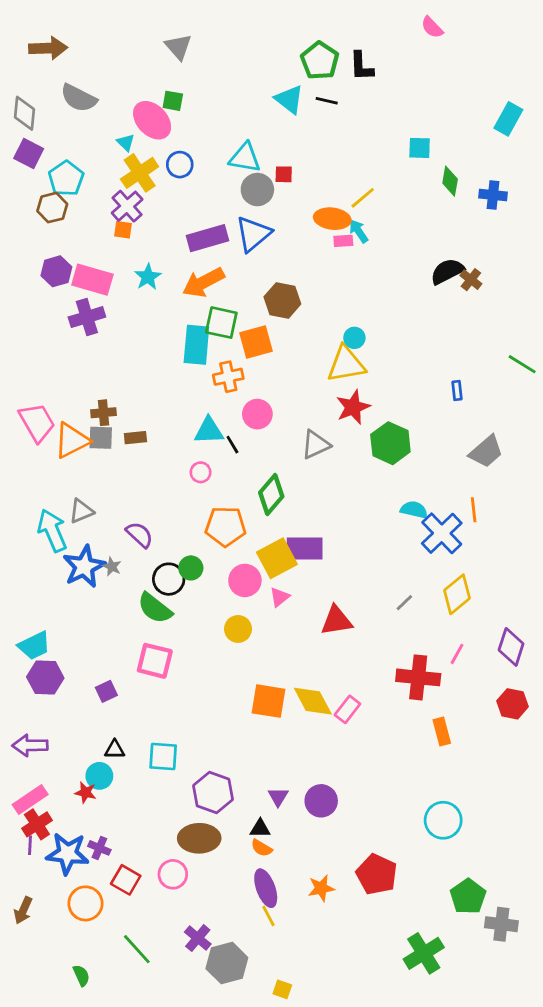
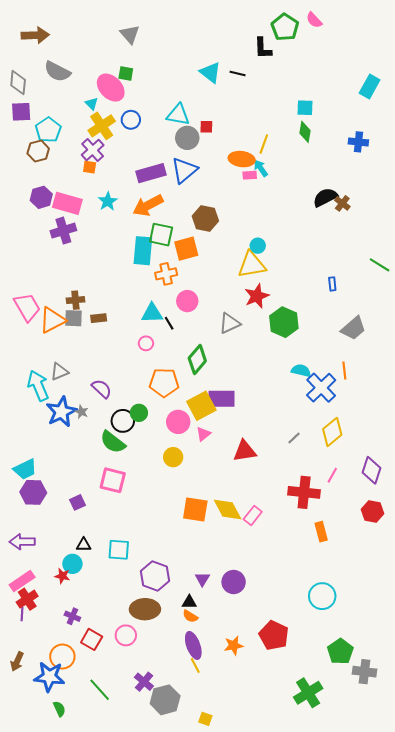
green pentagon: (320, 61) -> (285, 27), moved
purple square: (29, 153) -> (21, 112), turned -30
green diamond: (450, 181) -> (305, 132), moved
yellow line: (363, 198) -> (264, 144), turned -30
blue star: (67, 854) -> (49, 677), moved

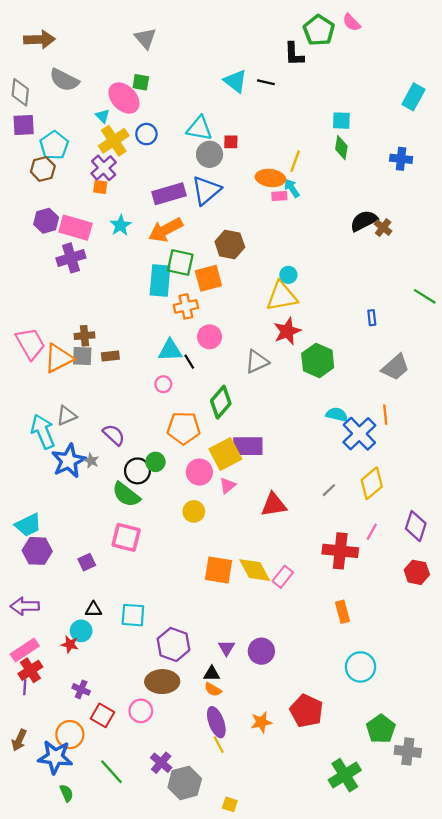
orange rectangle: (321, 532) -> (342, 612), moved

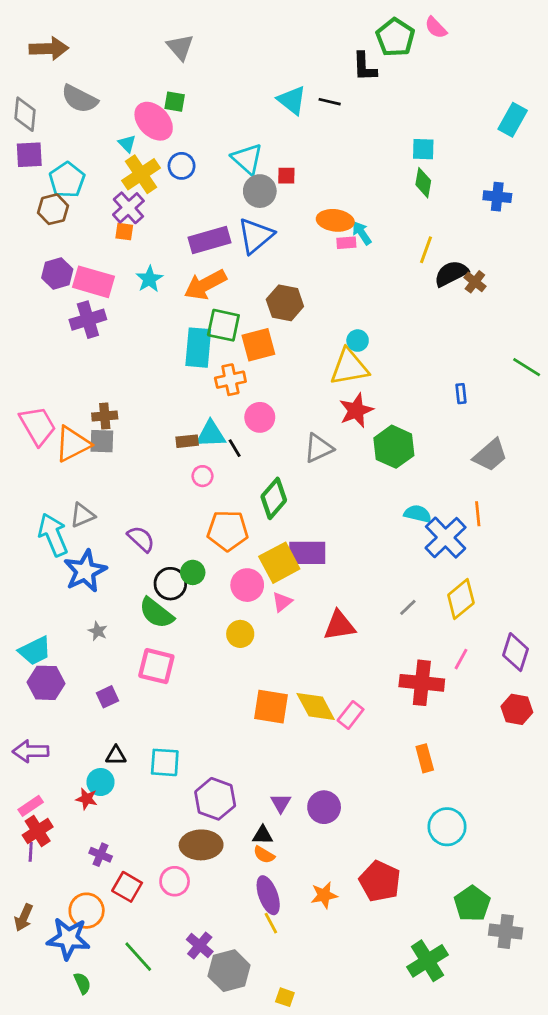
cyan triangle: (199, 128) -> (247, 159), turned 32
yellow line: (295, 161) -> (426, 250), moved
brown rectangle: (110, 356) -> (187, 441), moved
gray star: (91, 461) -> (98, 631), moved
pink rectangle: (25, 650) -> (31, 806), size x0.7

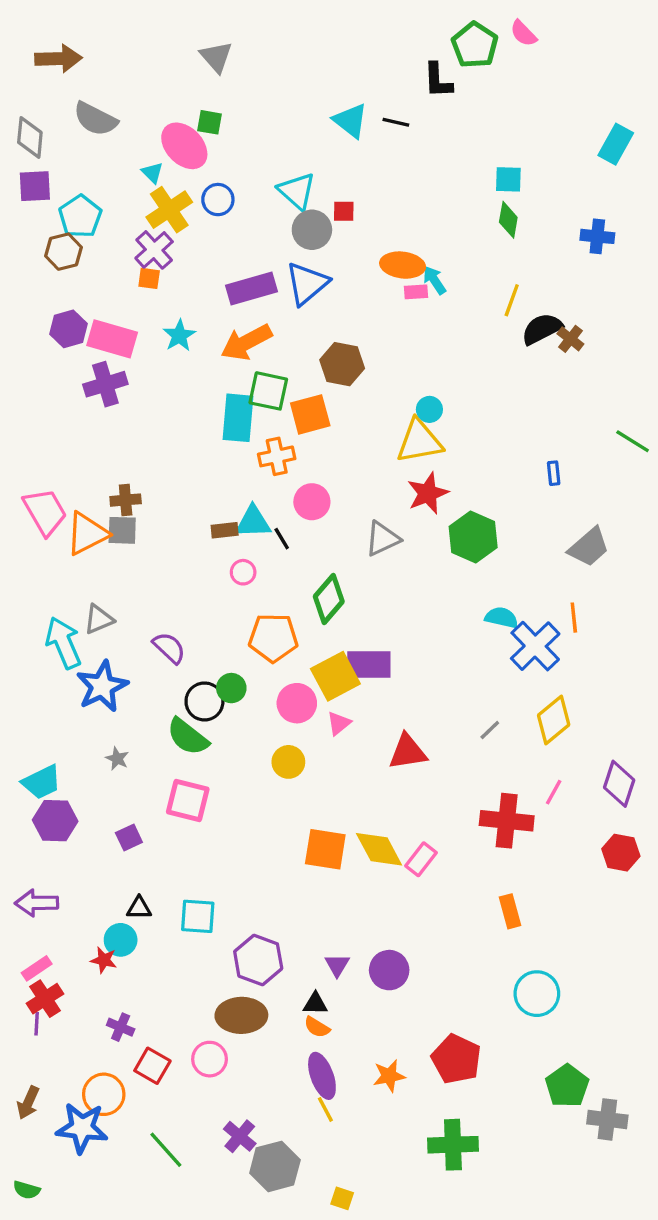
green cross: (427, 961) -> (453, 1145), moved, turned 30
green semicircle: (82, 983) -> (27, 1190), moved, turned 130

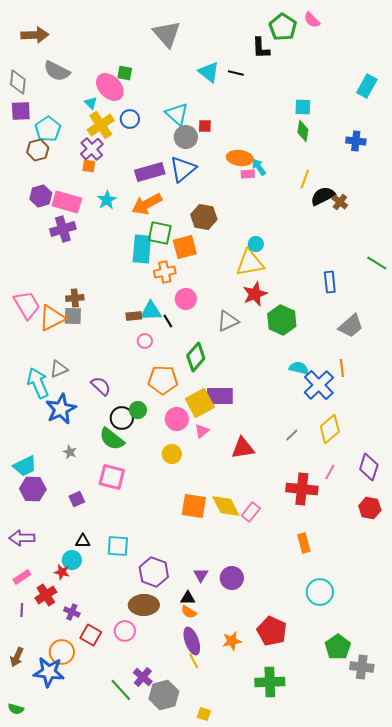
gray triangle: (216, 57) -> (167, 34), moved, size x1.4
blue rectangle: (554, 473) -> (330, 282), size x1.5
red cross: (45, 999) -> (46, 595), moved
green line: (166, 1150) -> (121, 690), moved

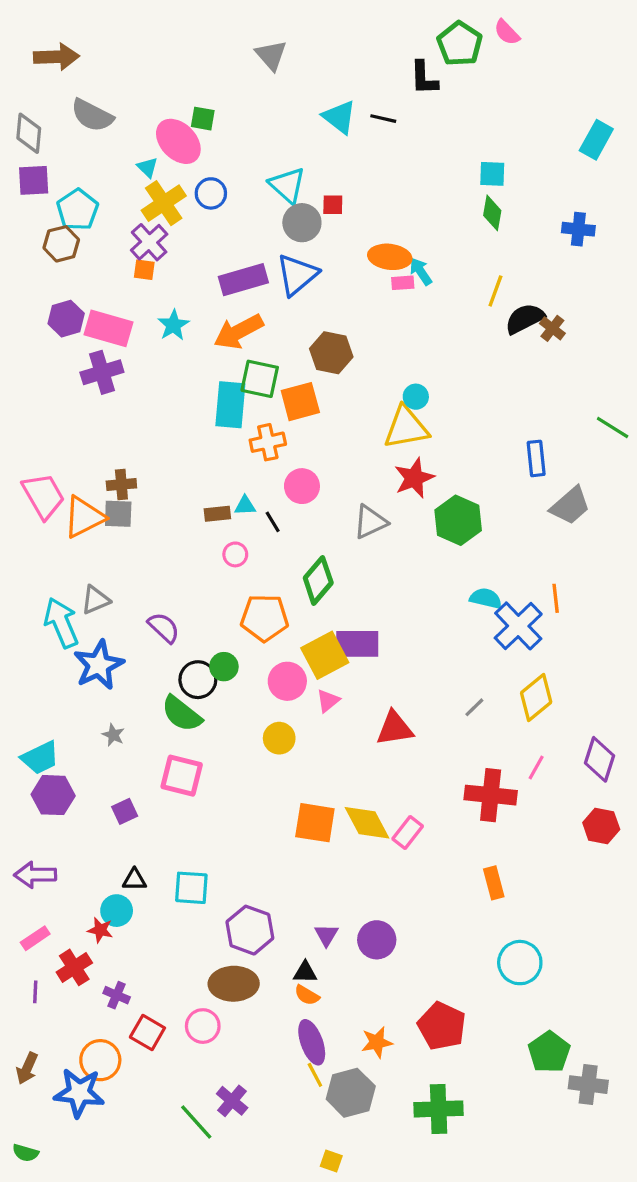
gray triangle: (167, 34) -> (271, 55), size x0.7
cyan triangle: (151, 311) -> (245, 506), size x0.6
gray trapezoid: (351, 326) -> (570, 506), moved
gray hexagon: (164, 695) -> (351, 1093), moved

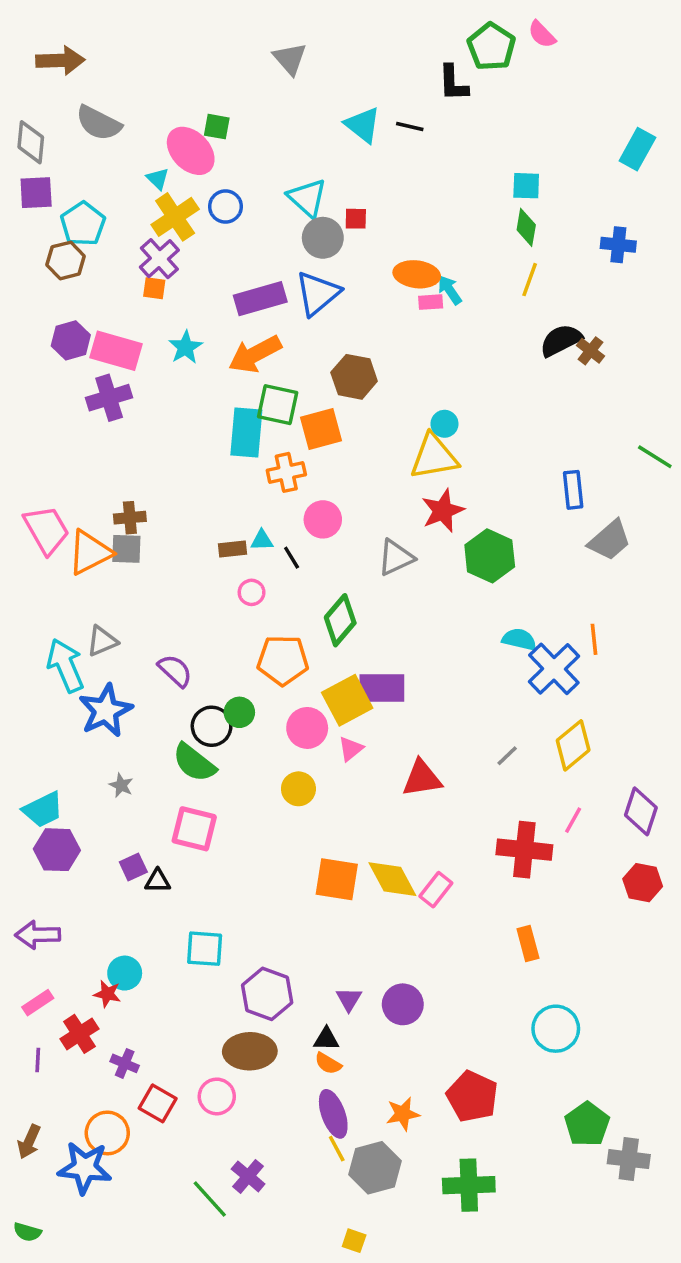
yellow line: (495, 291) -> (530, 280), moved
black triangle: (134, 880) -> (158, 881), moved

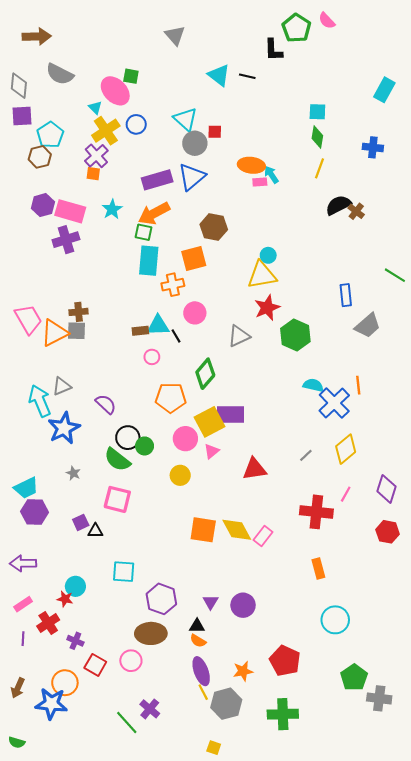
green square: (278, 405) -> (144, 232), moved, size x0.7
cyan triangle: (262, 540) -> (158, 326), size x1.6
green circle: (239, 712) -> (145, 446), moved

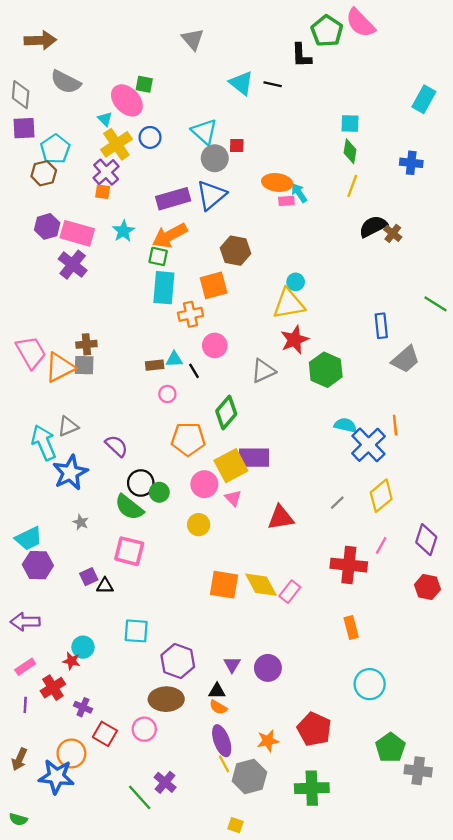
pink semicircle: (327, 21) -> (360, 23), size x1.6
purple cross: (66, 240) -> (73, 265), turned -35
cyan triangle: (158, 326) -> (174, 359), size x0.7
pink triangle: (212, 451) -> (233, 498), turned -35

